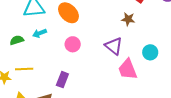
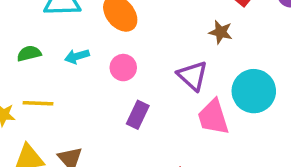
cyan arrow: (40, 33) -> (77, 56), moved
cyan circle: (150, 52) -> (254, 91), size x1.6
purple rectangle: (62, 80) -> (138, 115), moved

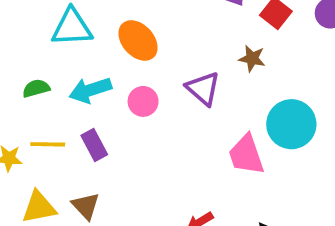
cyan arrow: (77, 56) -> (90, 90), size x1.5
purple triangle: (193, 76) -> (203, 88), moved
purple rectangle: (138, 115) -> (94, 145), moved, turned -52

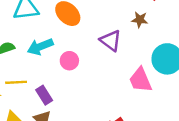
pink circle: (143, 101) -> (69, 61), moved
purple rectangle: (94, 145) -> (44, 95), moved

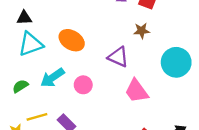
pink trapezoid: (140, 80) -> (137, 91), moved

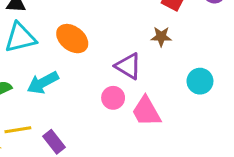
cyan circle: (176, 62) -> (200, 81), size x0.7
pink circle: (83, 85) -> (113, 98), moved

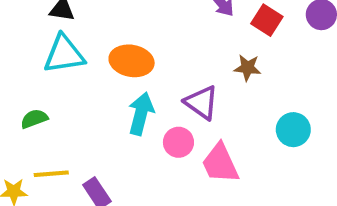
orange ellipse: (72, 39) -> (132, 61), turned -32
cyan arrow: (43, 83) -> (141, 114), moved, turned 128

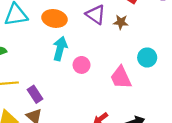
purple triangle: (201, 103) -> (96, 15), moved
pink trapezoid: (220, 163) -> (121, 78), moved

